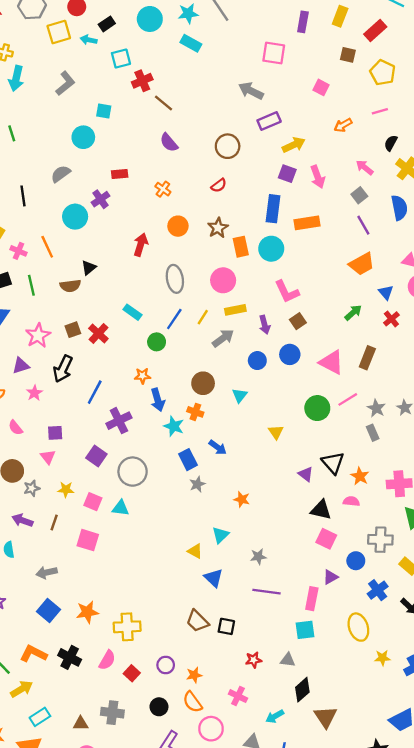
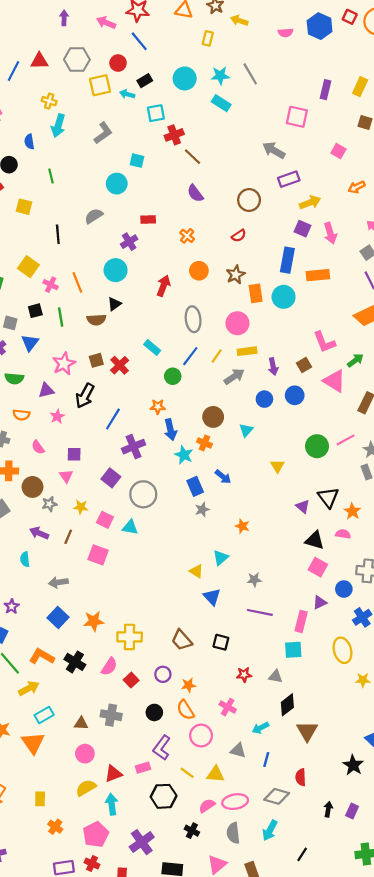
cyan circle: (75, 217) -> (116, 270), moved
pink L-shape: (287, 292) -> (324, 342), moved
pink triangle: (331, 362) -> (334, 381), moved
brown trapezoid: (197, 621) -> (182, 640), moved

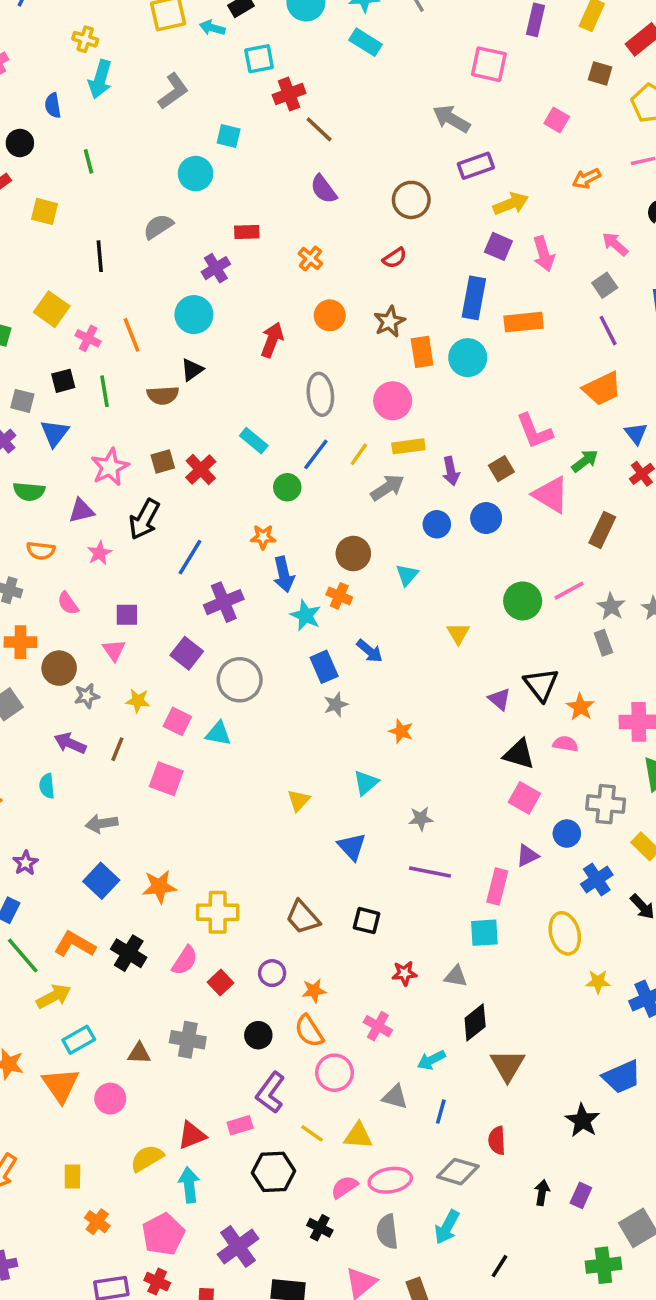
yellow triangle: (196, 571) -> (299, 800), moved, turned 40
pink circle: (85, 754) -> (110, 1099), moved

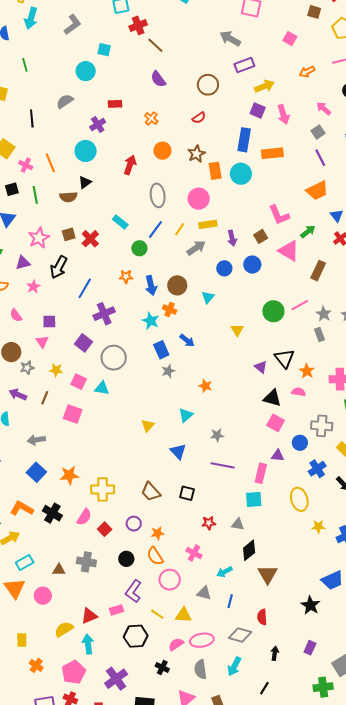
blue arrow: (284, 574) -> (151, 285), moved
purple triangle: (527, 856) -> (278, 456), turned 32
black arrow: (542, 1193) -> (275, 653), moved

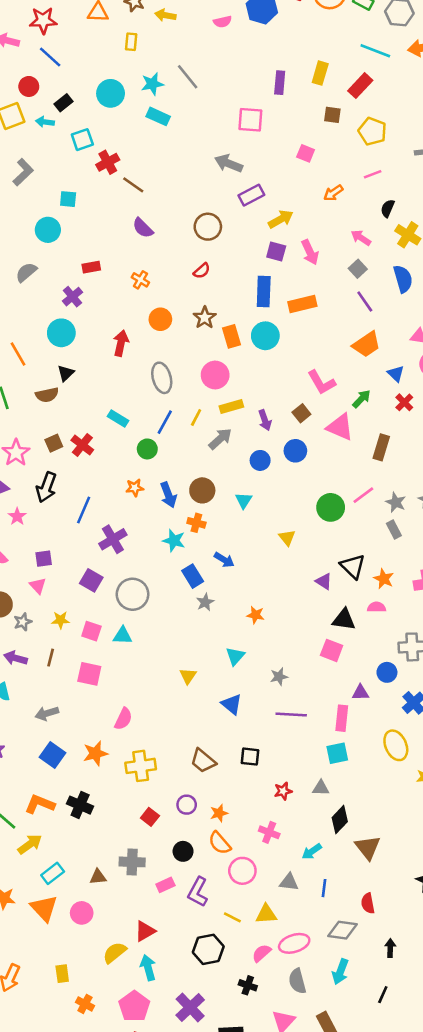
pink square: (276, 423) -> (332, 650), moved
pink semicircle: (84, 517) -> (123, 719), moved
pink rectangle: (116, 610) -> (165, 885), moved

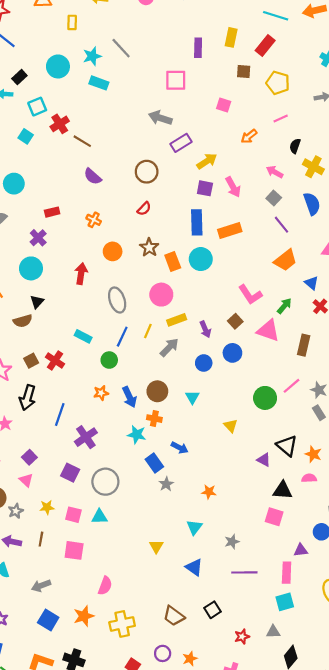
cyan square: (68, 199) -> (26, 136), moved, turned 32
purple square: (44, 559) -> (29, 457), turned -32
black square: (250, 757) -> (212, 610), turned -35

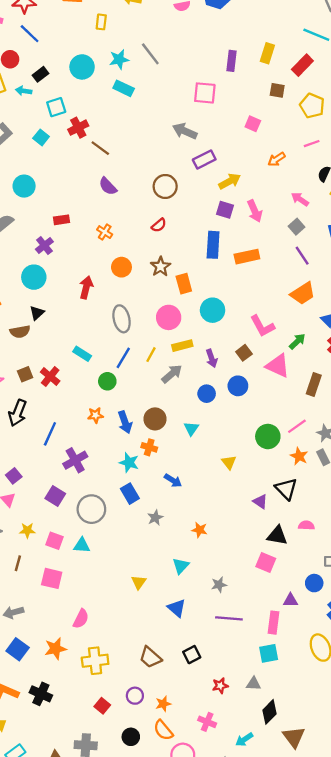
cyan circle: (201, 259) -> (213, 310), moved
orange star: (313, 454) -> (299, 456), moved
blue rectangle: (154, 463) -> (130, 494), moved

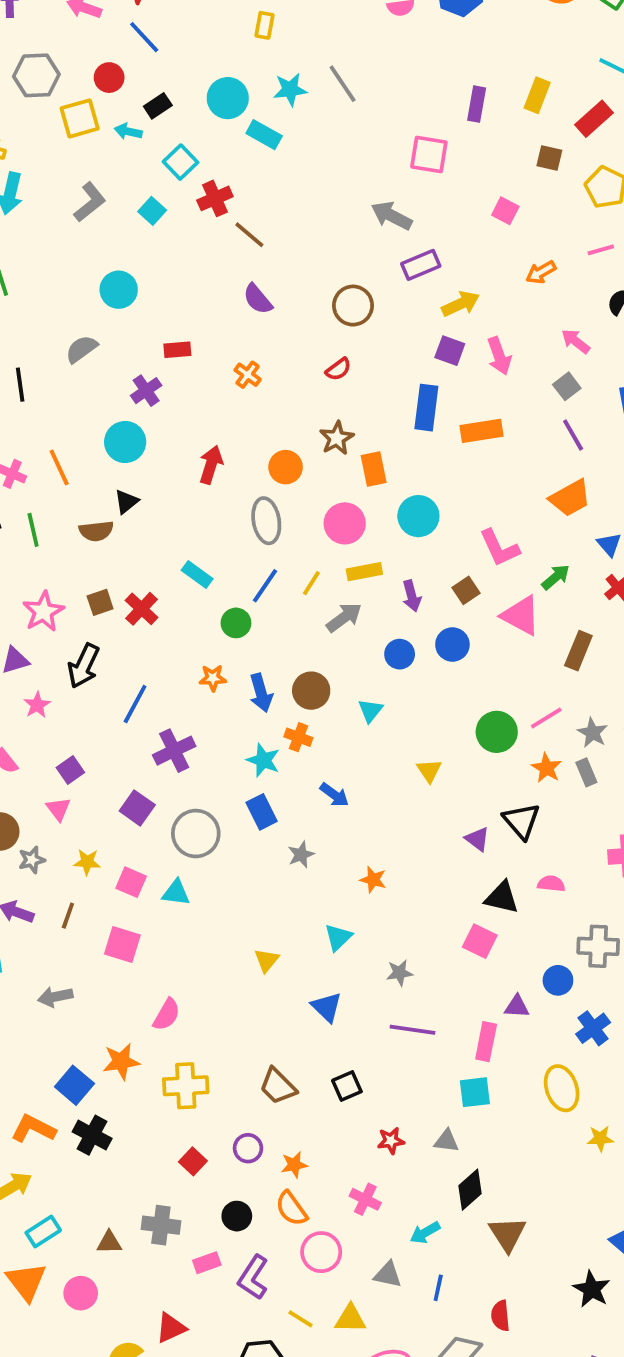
cyan rectangle: (124, 88) -> (264, 135), moved
cyan square: (56, 107) -> (181, 162), turned -30
orange circle: (121, 267) -> (286, 467), moved
blue square: (18, 649) -> (74, 1085), moved

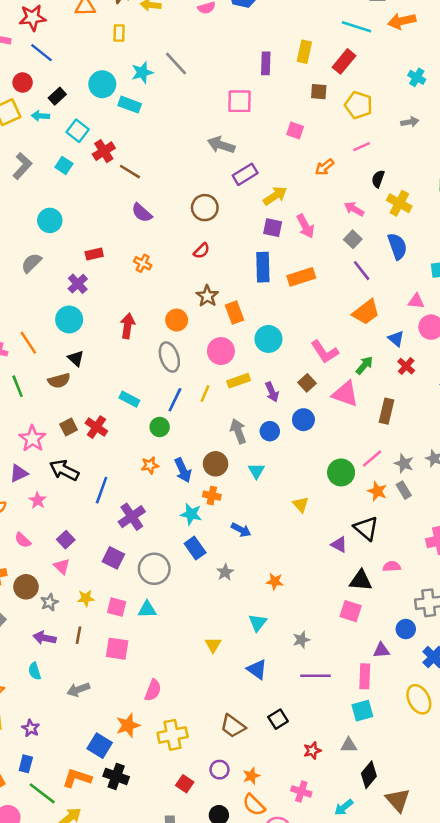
black triangle: (126, 502) -> (76, 358), turned -30
gray arrow: (344, 617) -> (238, 431), moved, turned -65
black arrow: (84, 666) -> (64, 470), turned 100

